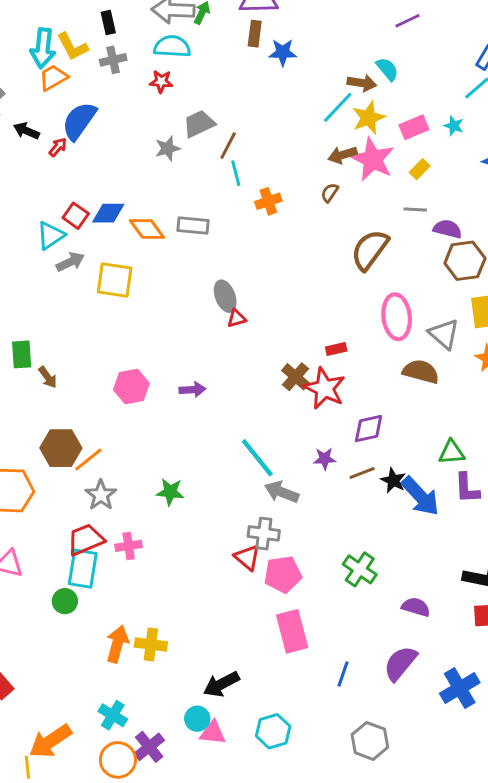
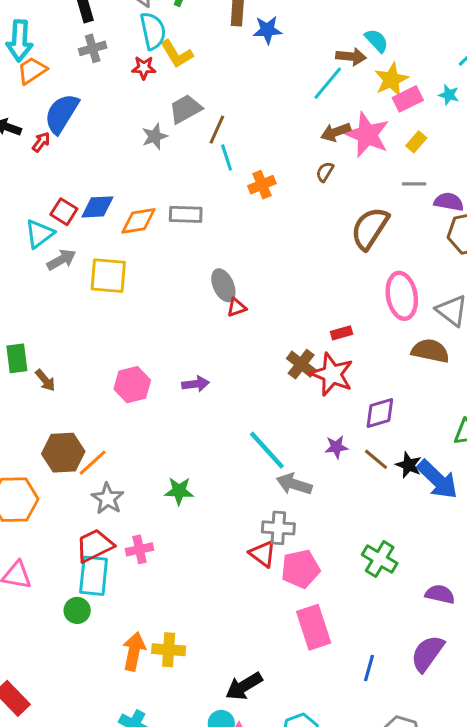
yellow L-shape: (72, 47) -> (177, 54), moved
cyan semicircle: (172, 47) -> (153, 31), turned 78
yellow star: (368, 118) -> (391, 79), moved
orange diamond: (147, 229) -> (138, 221), turned -60
brown line: (362, 473) -> (376, 459), turned 65

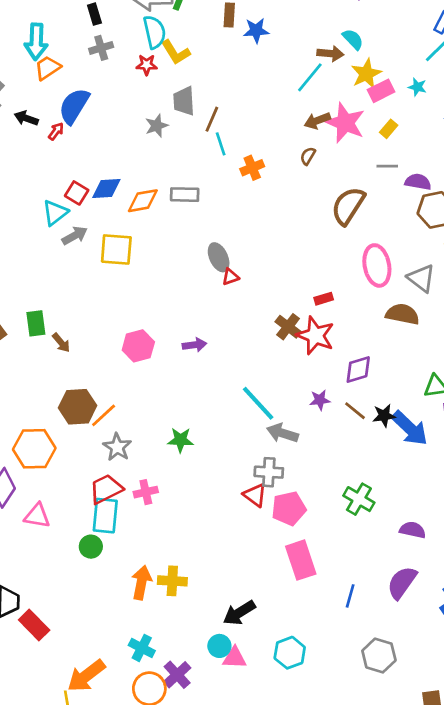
gray trapezoid: (186, 109) -> (184, 101), turned -64
black star: (409, 465) -> (384, 416), turned -30

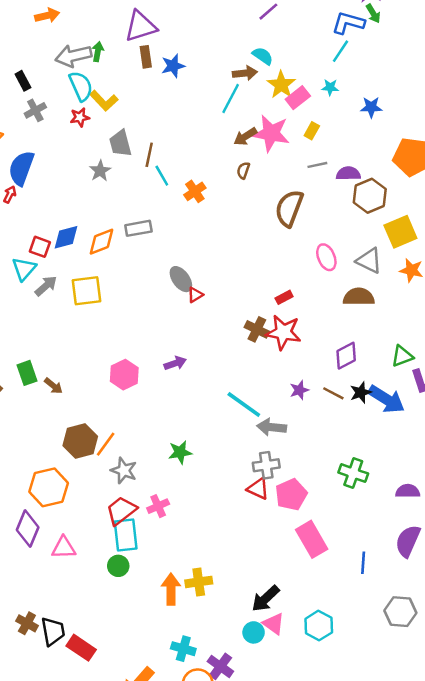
pink ellipse: (377, 265) -> (326, 257), size x0.7
purple diamond: (358, 370) -> (346, 356), moved
pink triangle: (235, 658) -> (274, 624), moved, turned 45

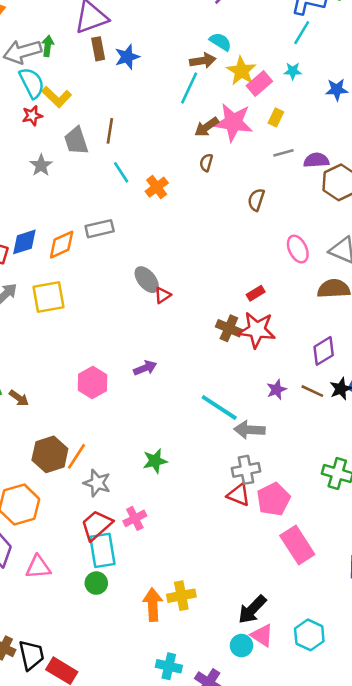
brown line: (149, 155) -> (110, 131), moved
gray star: (100, 171) -> (41, 165), moved
brown semicircle: (289, 208) -> (256, 200), size x0.6

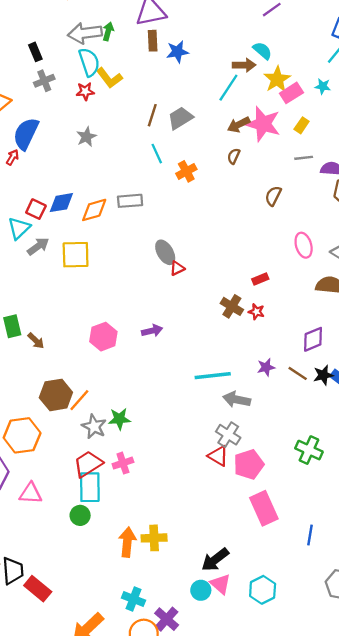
gray trapezoid: (76, 141) -> (180, 118), moved, turned 68
red star: (257, 330) -> (256, 312), size x0.5
cyan line: (219, 408) -> (213, 376), turned -48
green star: (155, 461) -> (119, 419), moved
gray cross: (246, 470) -> (228, 435), turned 35

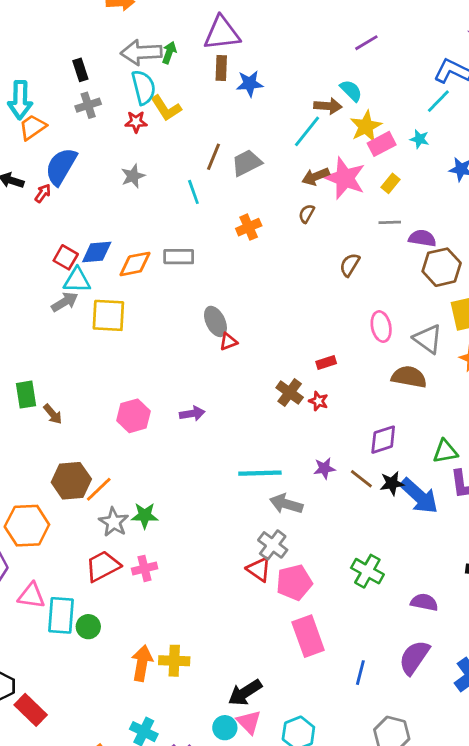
cyan line: (157, 154) -> (193, 192), moved
cyan triangle: (19, 228) -> (77, 280), moved, turned 40
cyan rectangle: (90, 487) -> (61, 615), moved

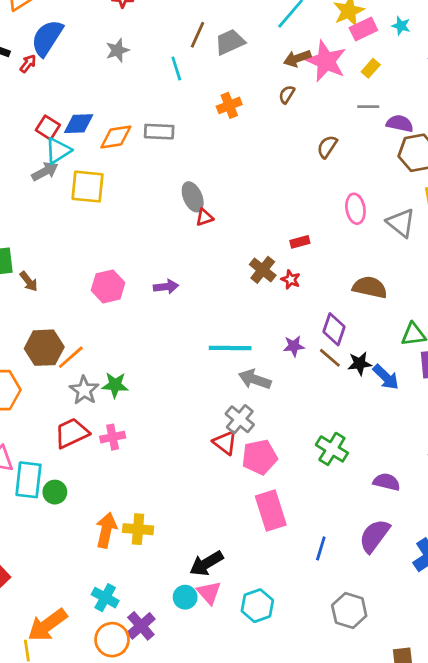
cyan triangle: (77, 280) -> (58, 151), turned -36
brown semicircle: (409, 377) -> (370, 287), moved
purple diamond: (383, 440) -> (334, 329), moved, turned -56
blue arrow: (419, 496) -> (386, 377), size x0.7

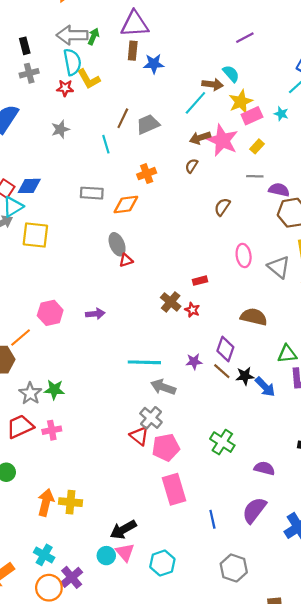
orange diamond: (116, 137) -> (126, 204), moved
orange line: (71, 357) -> (21, 337), moved
blue line: (321, 548) -> (212, 519), turned -30

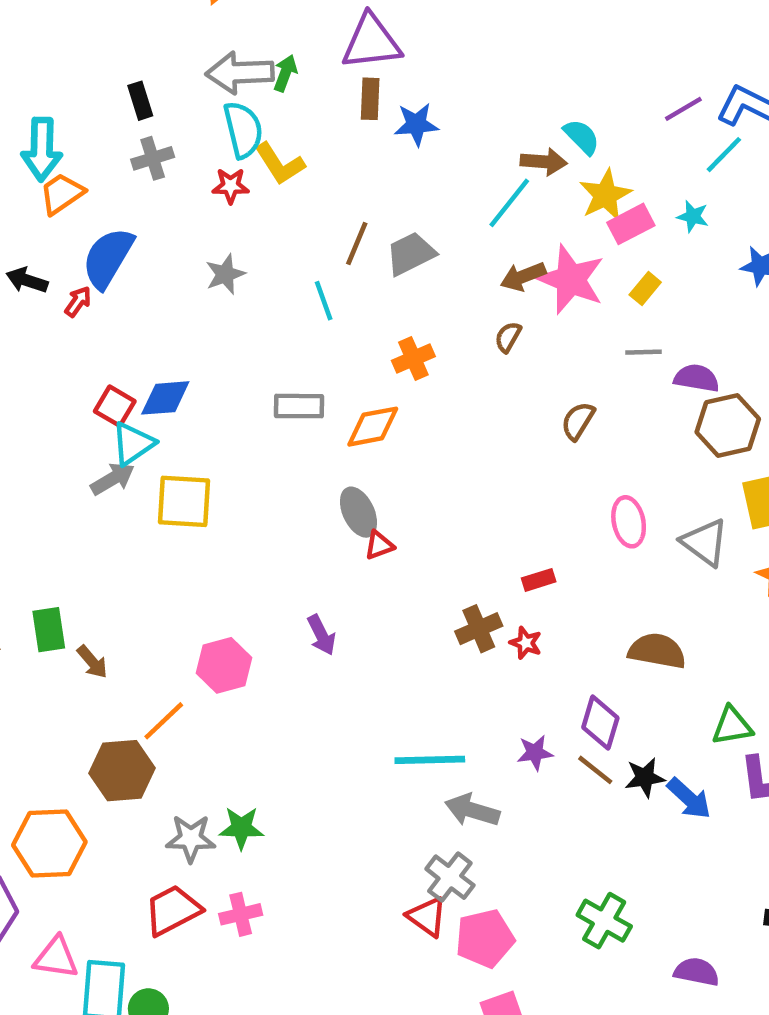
purple line: (245, 38) -> (683, 109), moved
brown cross: (171, 302) -> (479, 629), turned 30
purple arrow: (95, 314) -> (321, 635), moved, turned 72
gray star: (30, 393) -> (191, 838), turned -30

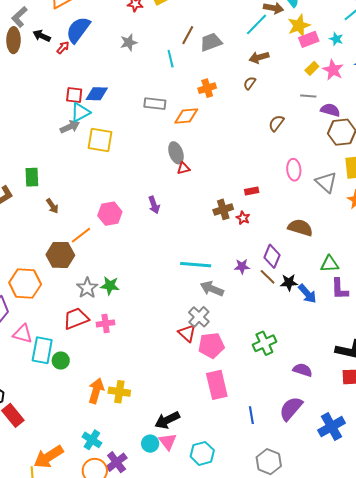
pink star: (571, 279) -> (333, 70), moved, size x0.7
red square: (115, 406) -> (74, 95), turned -30
green rectangle: (49, 630) -> (32, 177), moved
gray star: (191, 838) -> (87, 288), turned 30
green cross: (604, 921) -> (264, 343), turned 30

